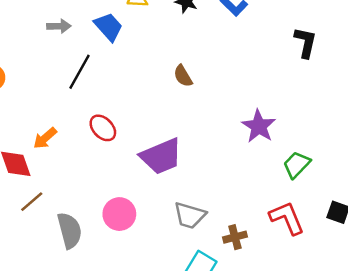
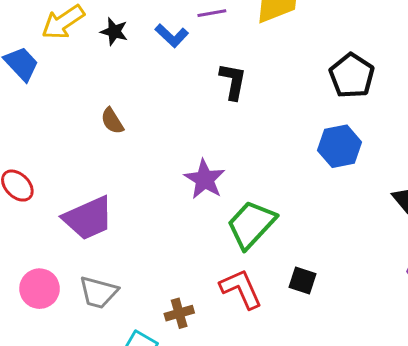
black L-shape: (305, 42) -> (233, 81), moved
green trapezoid: (297, 165) -> (251, 224), size x1.5
gray trapezoid: (190, 215) -> (99, 292), moved

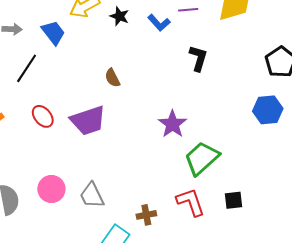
purple trapezoid: (88, 218) -> (88, 120), moved
black square: (302, 281) -> (234, 200), turned -30
gray trapezoid: (99, 292) -> (92, 195), turned 44

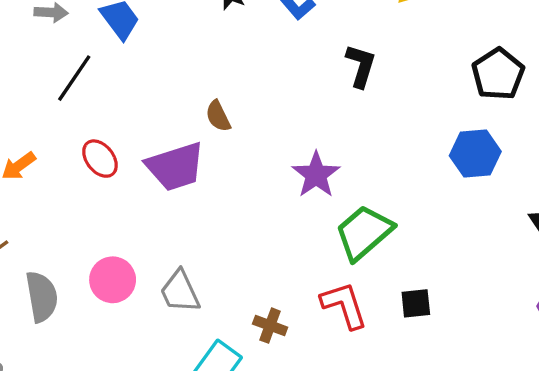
brown semicircle: (112, 78) -> (218, 116), moved
brown cross: (146, 215) -> (270, 326), turned 30

